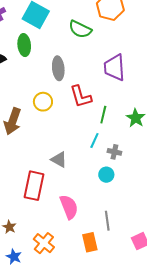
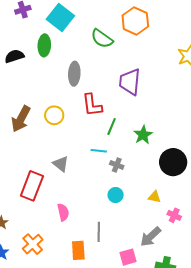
yellow circle: (43, 102) -> (54, 115), moved
cyan line: (94, 141) -> (99, 151), turned 63
cyan circle: (106, 175) -> (116, 195), moved
pink semicircle: (69, 207) -> (63, 212), size x0.7

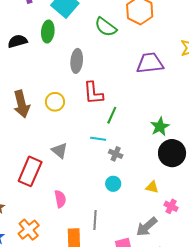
purple trapezoid: (130, 82) -> (150, 63), moved, turned 76
brown arrow: (21, 119) -> (22, 104), turned -44
green star: (143, 135) -> (160, 127), moved

